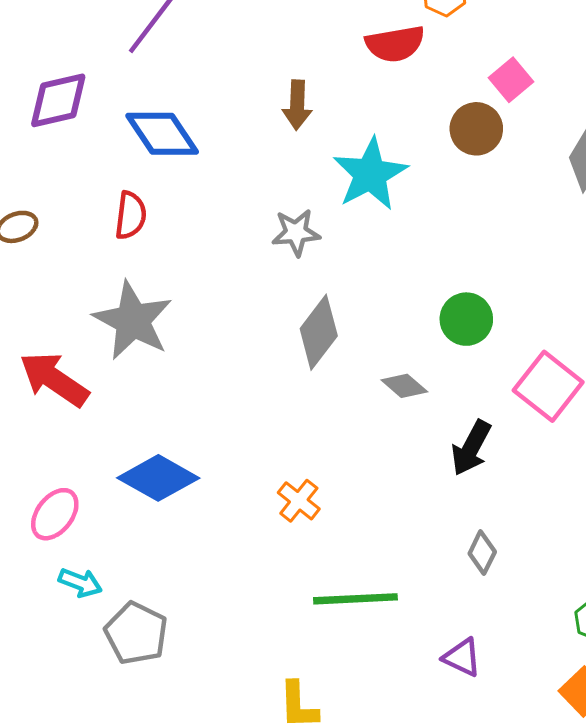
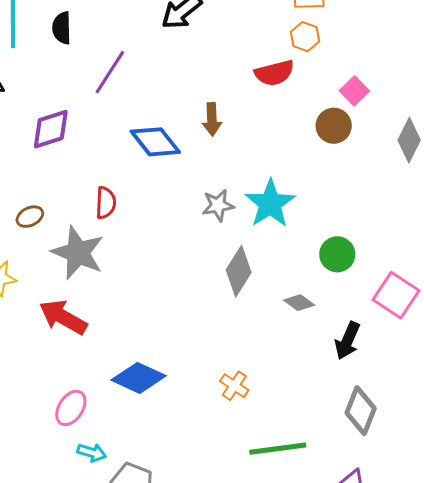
blue diamond: (162, 134) -> (155, 142), moved
cyan star: (370, 174) -> (270, 204), moved
gray star: (133, 321) -> (78, 253), moved
gray diamond: (482, 553) -> (361, 411), size x1.6

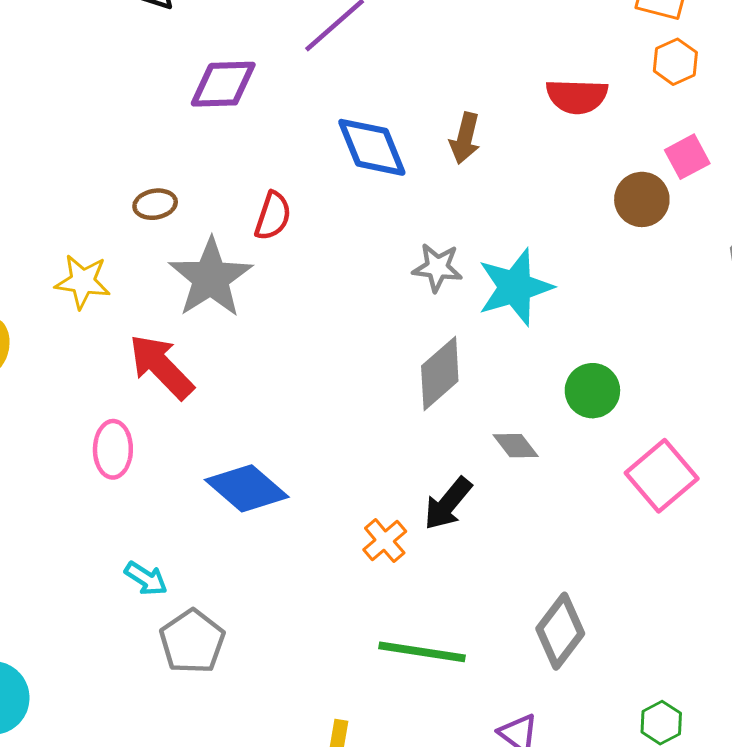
orange hexagon: (305, 37) -> (675, 62), moved
black arrow: (347, 341) -> (448, 504), moved
pink ellipse: (71, 408) -> (113, 449), moved, turned -48

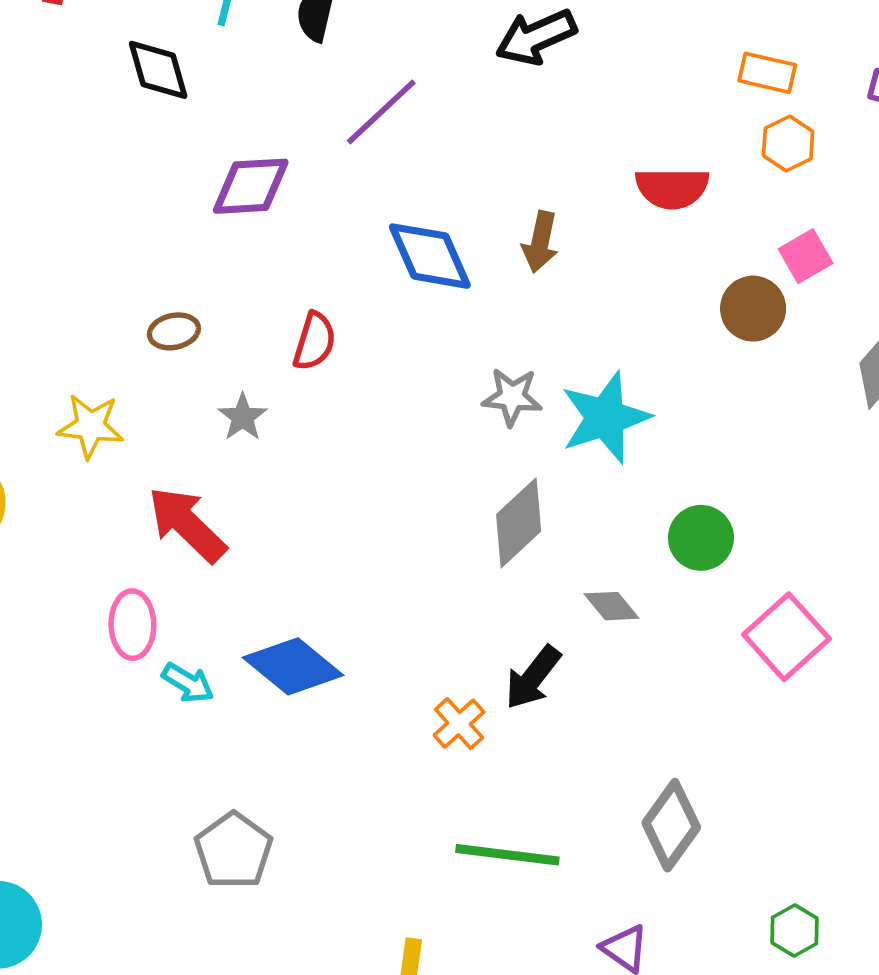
gray star: (211, 278) -> (243, 417), size x0.5
cyan arrow: (146, 579) -> (188, 683), moved

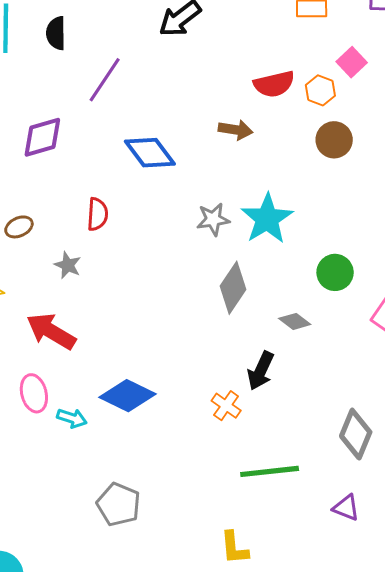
orange hexagon: (788, 143) -> (320, 90), moved
brown arrow: (540, 242) -> (236, 130), moved, turned -80
pink square: (806, 256) -> (352, 62), moved

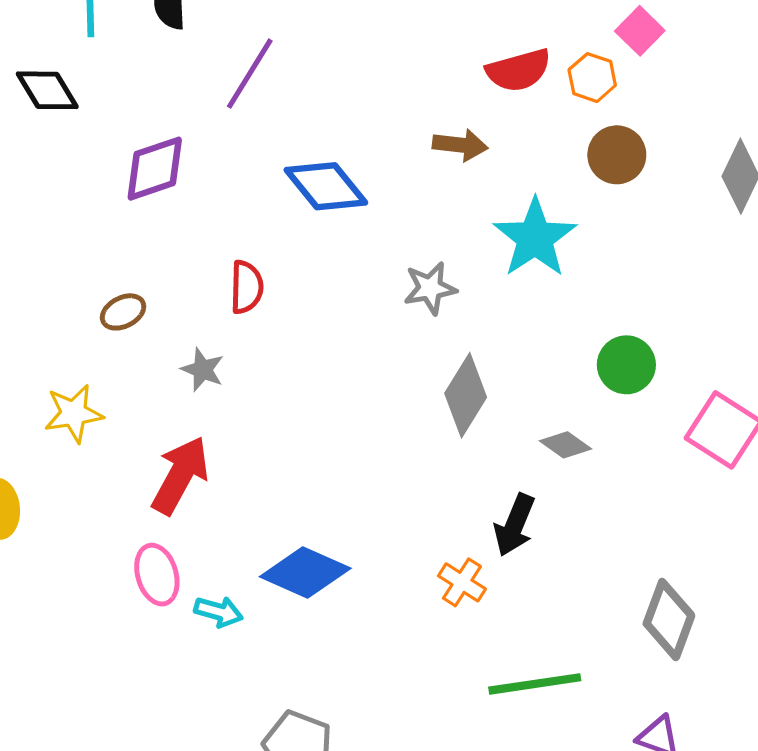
cyan star: (267, 219) -> (535, 238), moved
red arrow: (51, 331) -> (180, 475), turned 90

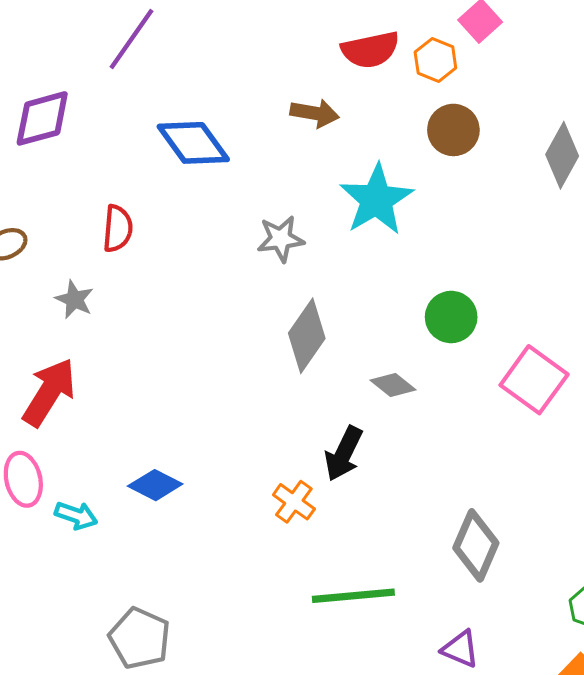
blue diamond: (305, 572) -> (155, 485), size x0.7

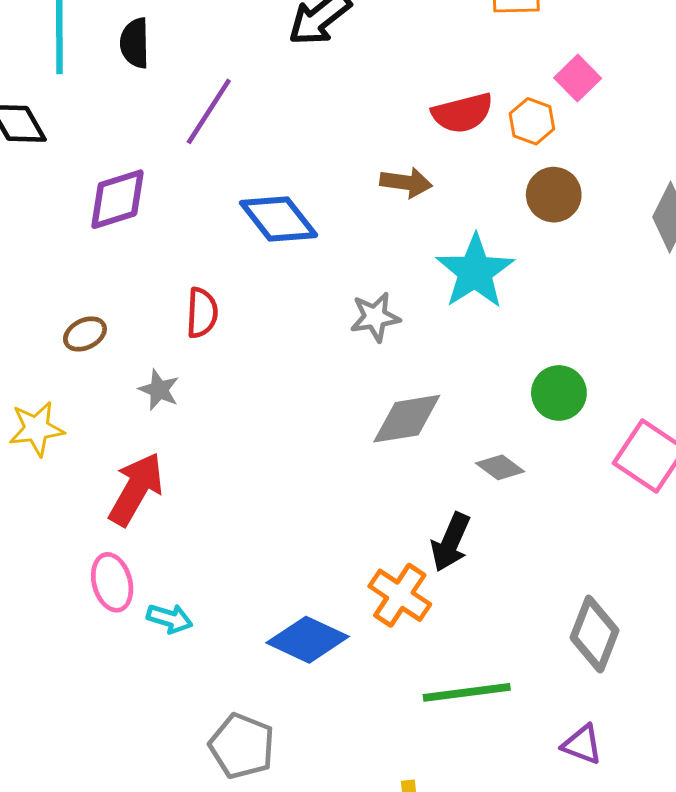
gray diamond: (307, 336) -> (407, 419), turned 48
blue diamond: (155, 485) -> (308, 640), moved, size x1.4
orange cross: (294, 502) -> (400, 595), size x1.4

